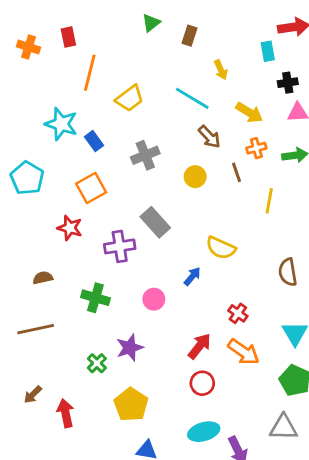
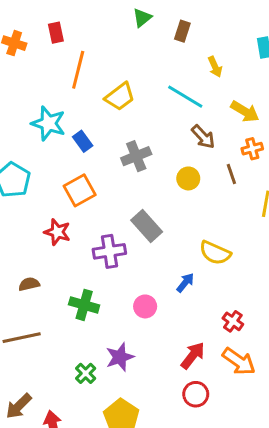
brown arrow: (33, 395) -> (19, 406), size x1.4

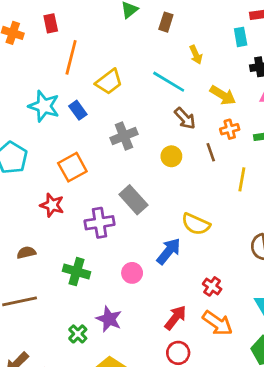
blue rectangle: (83, 141) -> (78, 110), moved
blue arrow: (185, 283) -> (169, 251), size x1.5
purple star: (120, 357) -> (109, 319), turned -30

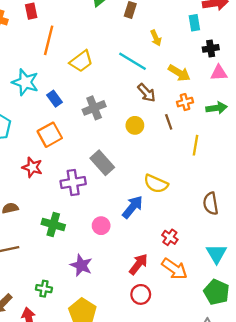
blue rectangle: (78, 110) -> (54, 99), moved
green cross: (78, 334) -> (44, 289), moved, turned -35

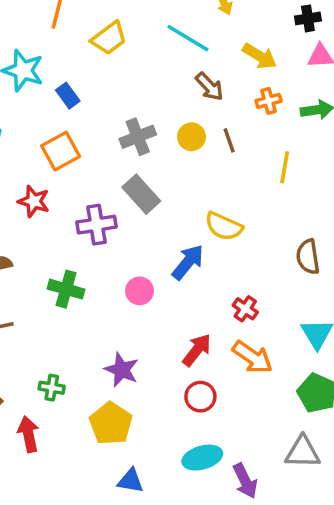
gray cross: (94, 108) -> (138, 137), moved
brown line: (169, 122) -> (229, 140), moved
purple star: (81, 265) -> (122, 370), moved

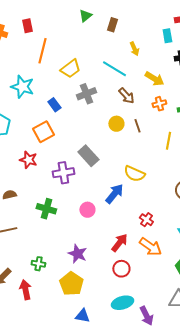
blue rectangle: (68, 96) -> (54, 105), moved
gray cross: (138, 137) -> (86, 94), moved

